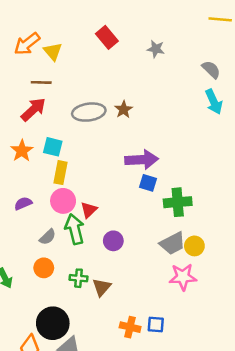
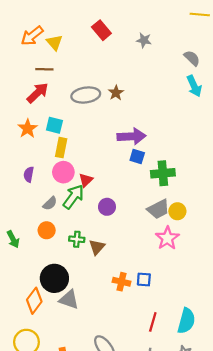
purple semicircle: (23, 203) -> (29, 174), turned -56
green arrow: (75, 229) -> (73, 197), turned 50
pink star: (183, 277) -> (167, 238), turned -30

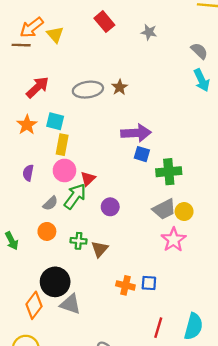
brown line: (44, 69) -> (21, 45), moved

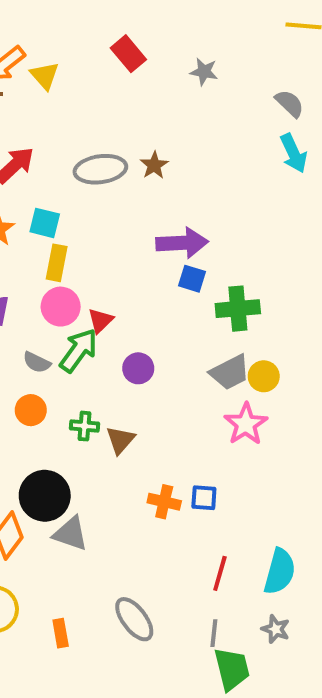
gray semicircle: (50, 203) -> (37, 362), turned 70

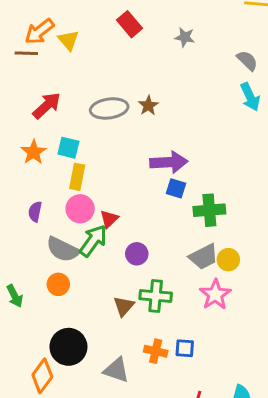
gray semicircle: (37, 362) -> (63, 249), size x1.6
green cross: (85, 426) -> (156, 296), moved, size x1.5
gray triangle: (71, 534) -> (116, 370), moved

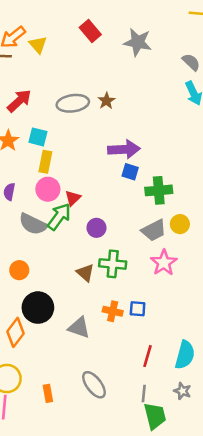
gray star: (185, 37) -> (138, 42), size x1.6
yellow circle: (228, 260) -> (180, 224), moved
orange circle: (58, 284) -> (19, 270), moved
brown triangle: (124, 306) -> (85, 273), turned -30

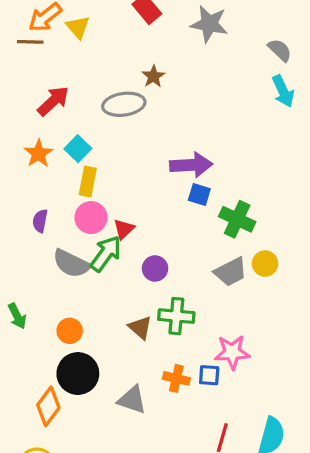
brown star: (106, 101) -> (153, 76), moved
cyan square: (38, 137) -> (78, 149), turned 30
green cross: (159, 190) -> (237, 219), turned 30
pink star: (164, 263) -> (232, 352), moved, turned 30
orange circle: (19, 270) -> (70, 331), moved

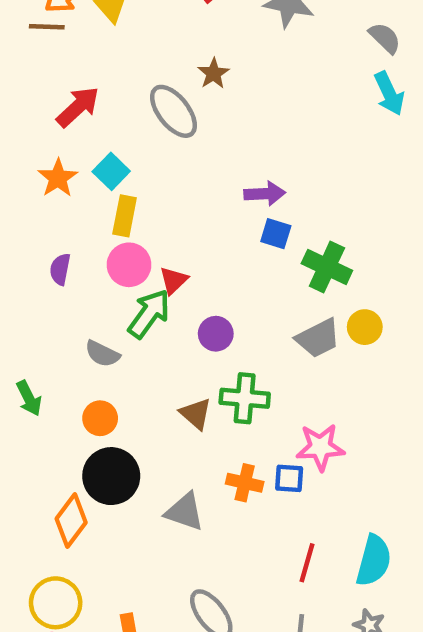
gray ellipse: (124, 104) -> (173, 111), turned 60
purple arrow: (191, 165) -> (265, 194), size x0.7
gray semicircle: (71, 264) -> (102, 354), moved, size x0.7

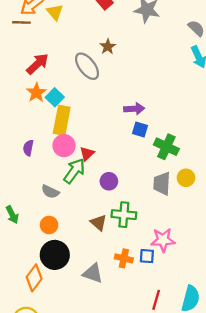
orange star: (58, 178) -> (36, 93), moved
yellow rectangle: (125, 216) -> (62, 120), size x1.4
gray trapezoid: (318, 338) -> (162, 184), turned 120

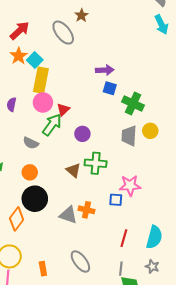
orange cross: (124, 258) -> (86, 210), moved

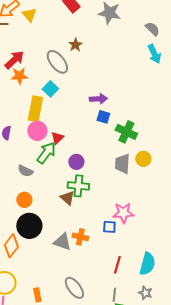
orange star: (19, 56) -> (19, 76), moved, turned 30
cyan square: (35, 60) -> (50, 89), moved
green cross: (96, 163) -> (78, 186), moved

